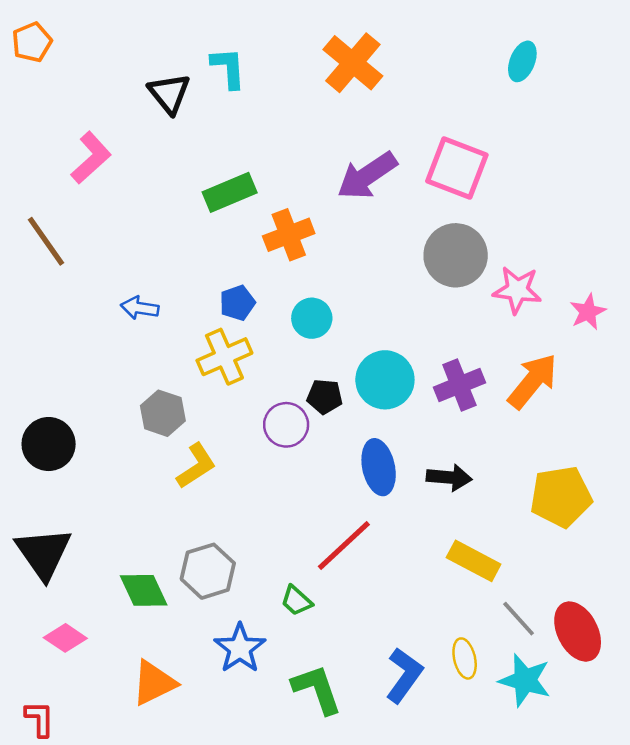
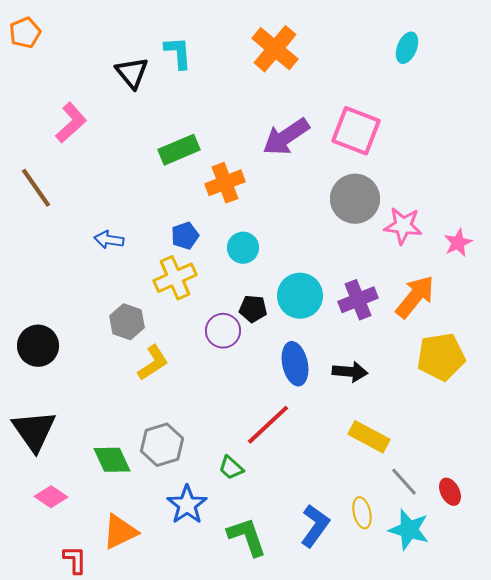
yellow pentagon: (561, 497) -> (441, 357), moved
red ellipse: (578, 632) -> (450, 492), size x0.6
red L-shape: (40, 719) -> (75, 560), moved

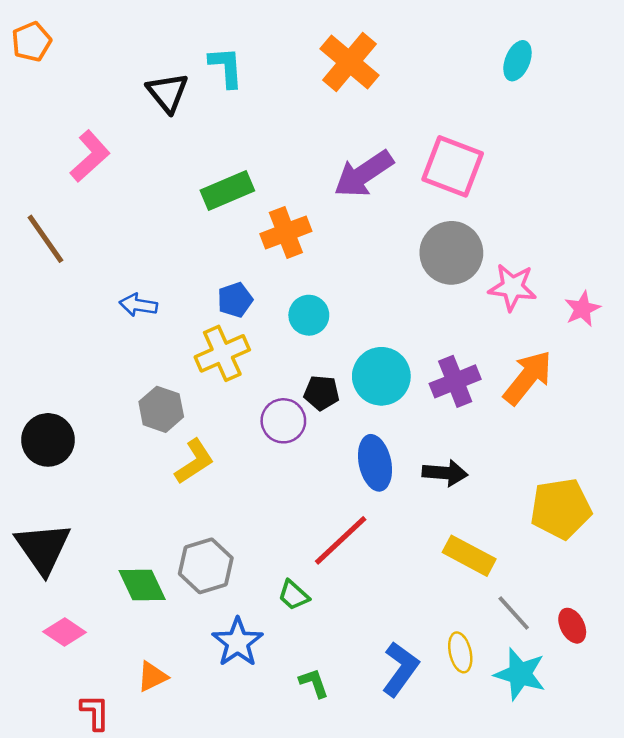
yellow pentagon: (441, 357) -> (561, 509), moved
orange triangle: (120, 532) -> (152, 677), size x0.7
green L-shape: (247, 537) -> (314, 683), size x0.6

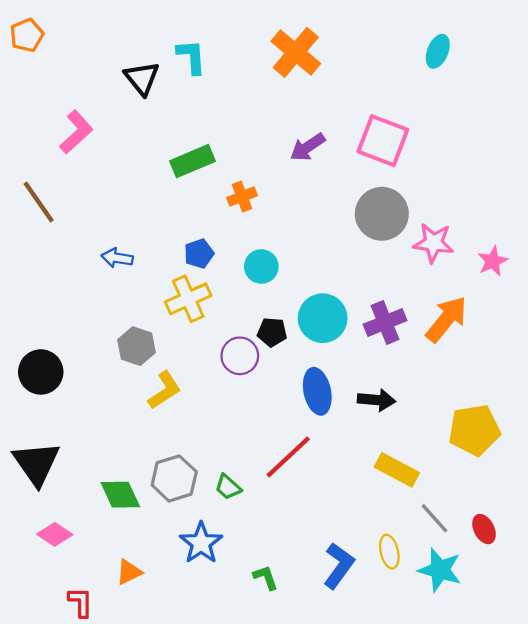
purple arrow: (364, 174) -> (308, 147), size x0.7
orange cross: (286, 232) -> (242, 197), size x0.7
green trapezoid: (294, 595) -> (228, 487), moved

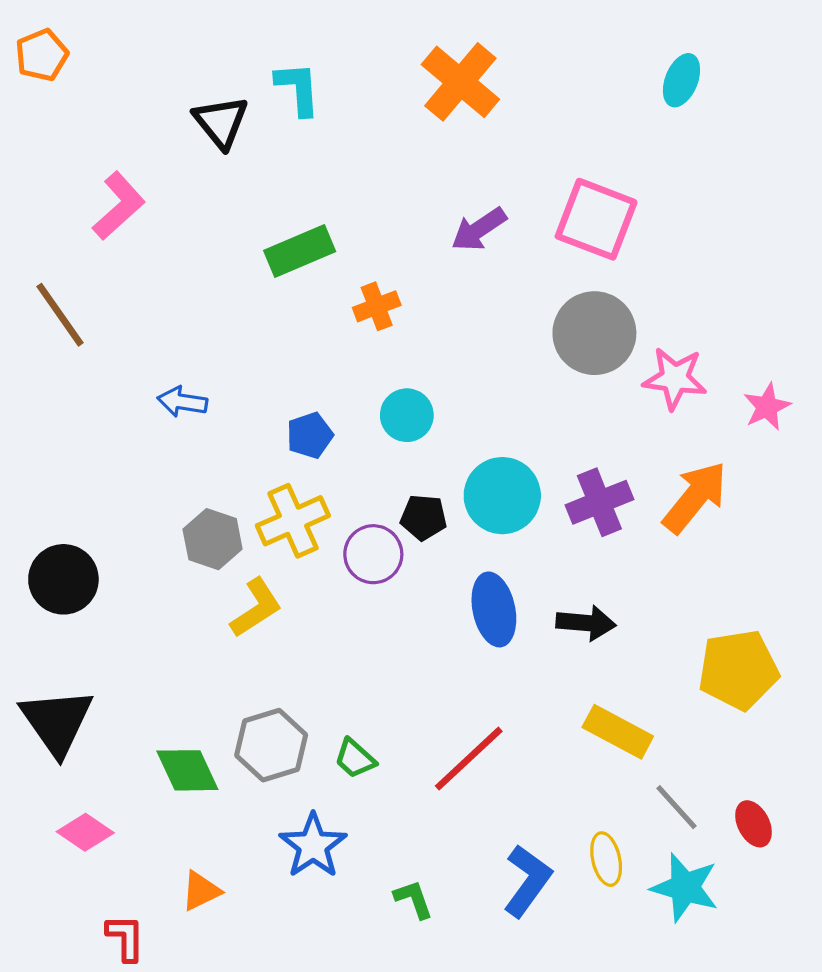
blue pentagon: (199, 254) -> (310, 435), moved
yellow cross: (188, 299) -> (293, 521), moved
red line: (288, 457) -> (469, 759), moved

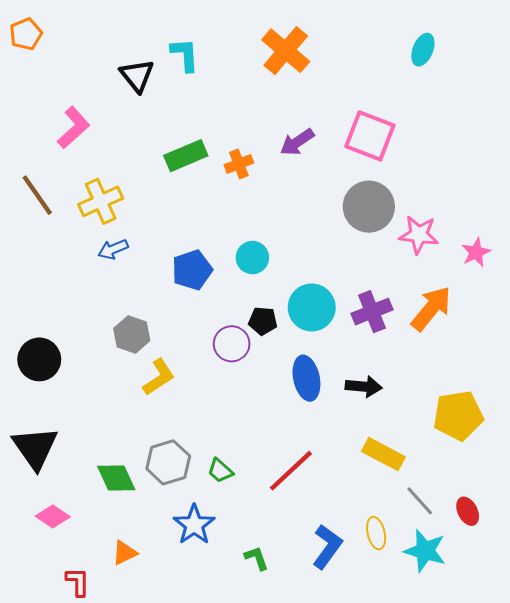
orange cross: (377, 306) -> (239, 164), moved
blue arrow: (182, 402) -> (113, 249), turned -32
blue pentagon: (310, 435) -> (192, 270), size x1.4
yellow cross: (293, 521) -> (101, 201), moved

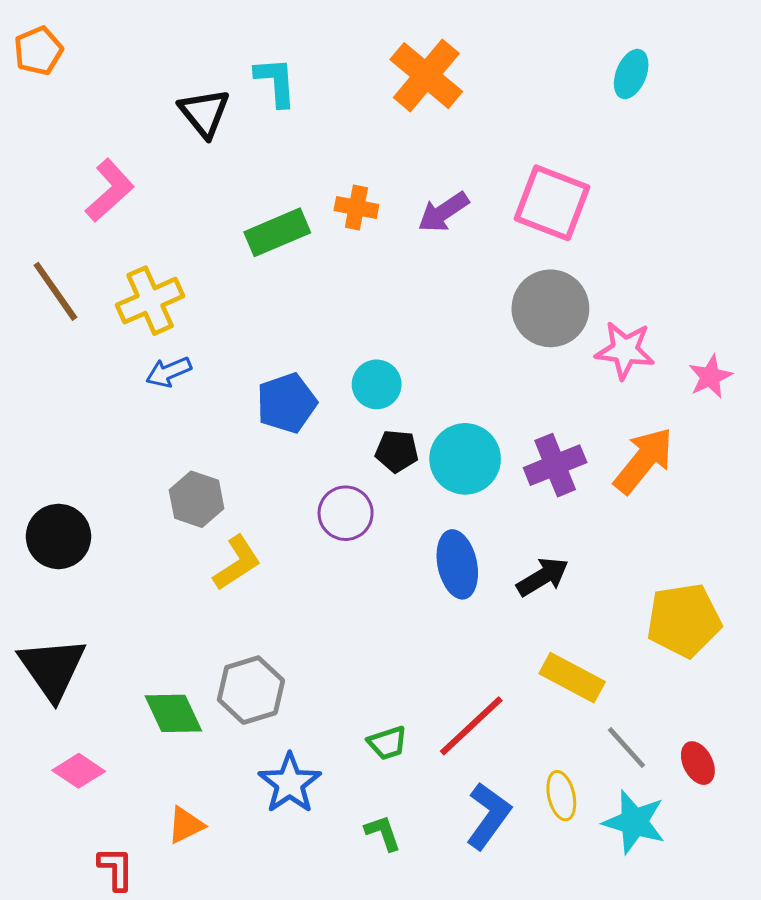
orange cross: (239, 164) -> (356, 207), moved, turned 32
black pentagon: (263, 321) -> (397, 451), moved
black arrow: (364, 386) -> (543, 577), turned -36
green trapezoid: (220, 471) -> (387, 743), moved, turned -60
red line: (291, 471) -> (471, 726), moved

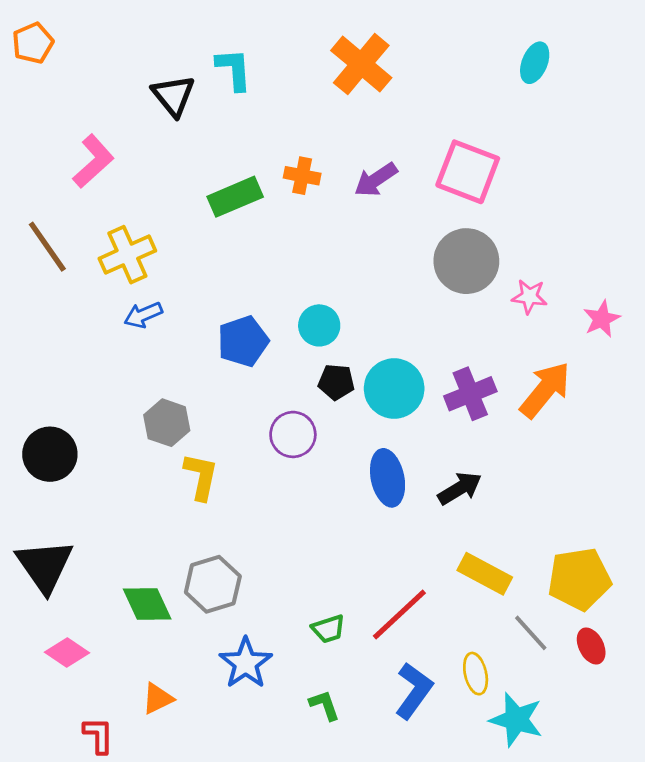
pink star: (625, 350) -> (529, 297), size x0.7
yellow L-shape: (237, 563) -> (201, 477), turned -45
yellow pentagon: (684, 620) -> (579, 579), moved
cyan star: (634, 822) -> (516, 720), moved

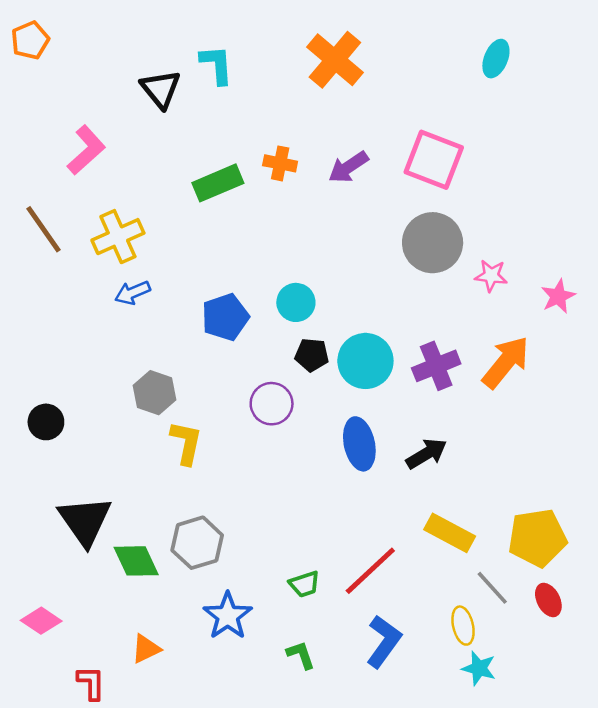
black circle: (50, 454) -> (46, 422), size x0.7
black triangle: (45, 566) -> (85, 521), moved
pink diamond: (67, 653) -> (41, 621), moved
yellow ellipse: (476, 674) -> (463, 626), moved
cyan star: (516, 720) -> (479, 668), size x0.7

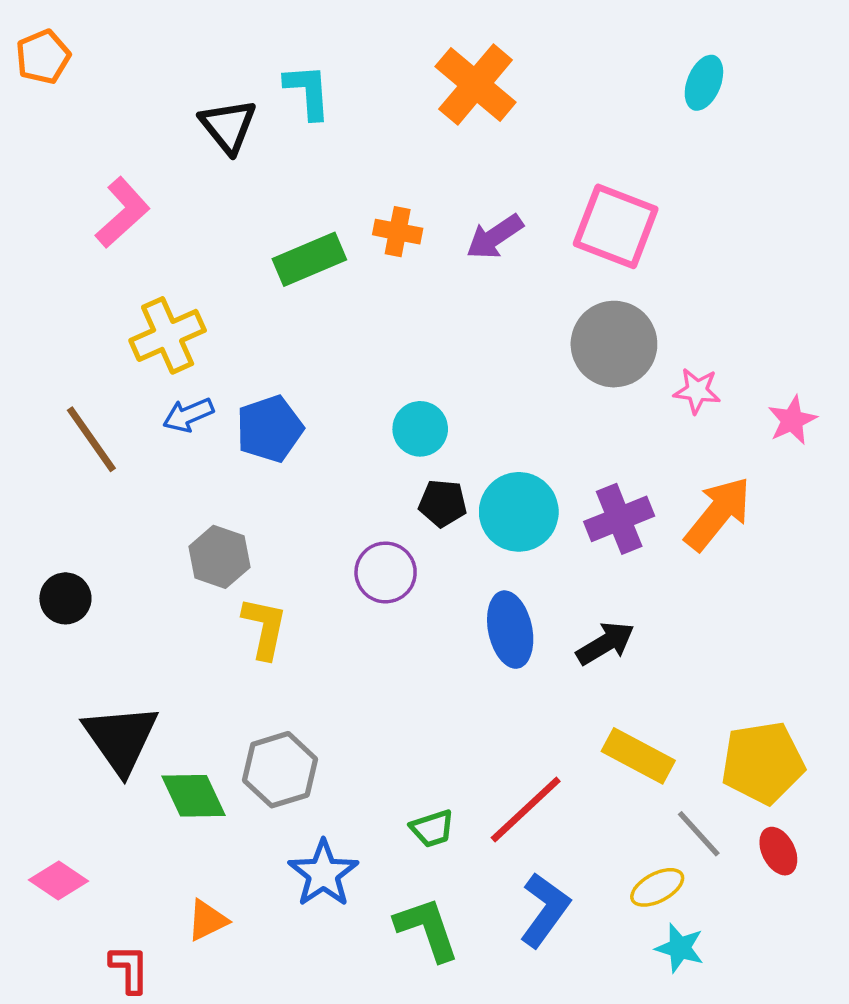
brown line: (44, 229) -> (91, 439), moved
blue pentagon: (225, 317) -> (270, 429), moved
yellow ellipse: (463, 626) -> (657, 887), turned 75
green L-shape: (301, 655) -> (427, 929), size x1.6

